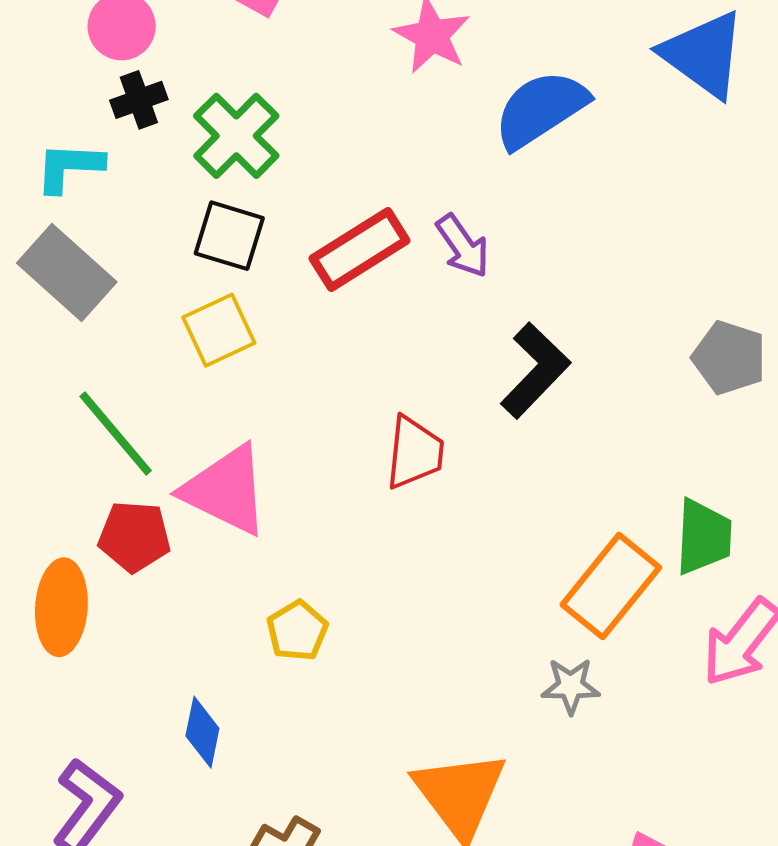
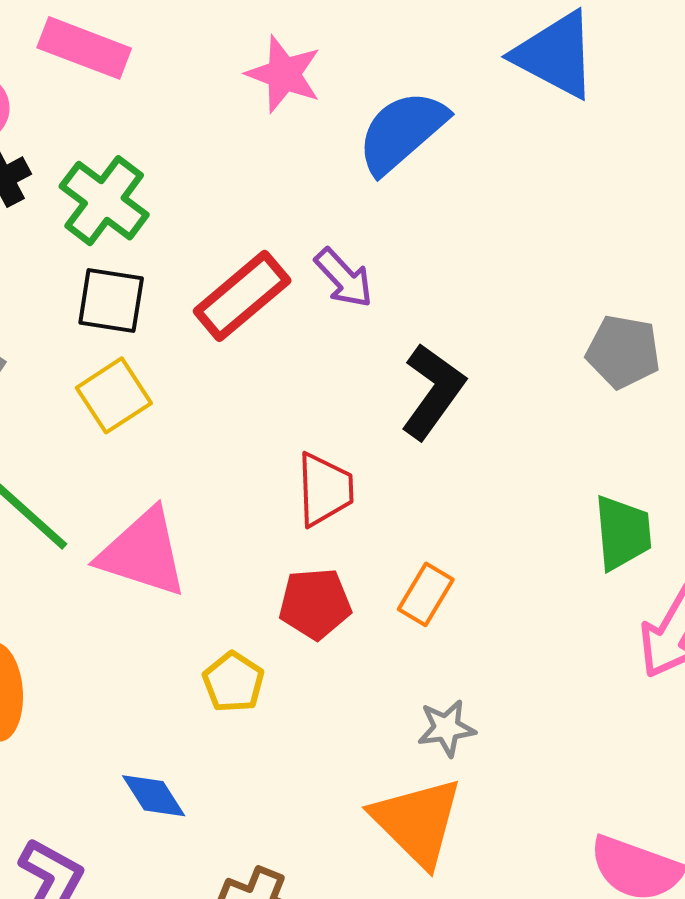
red pentagon: (134, 536) -> (315, 604), moved
orange rectangle: (611, 586) -> (426, 594), moved, size x0.6
gray star: (571, 686) -> (446, 728), moved
blue diamond: (202, 732) -> (154, 796), turned -36

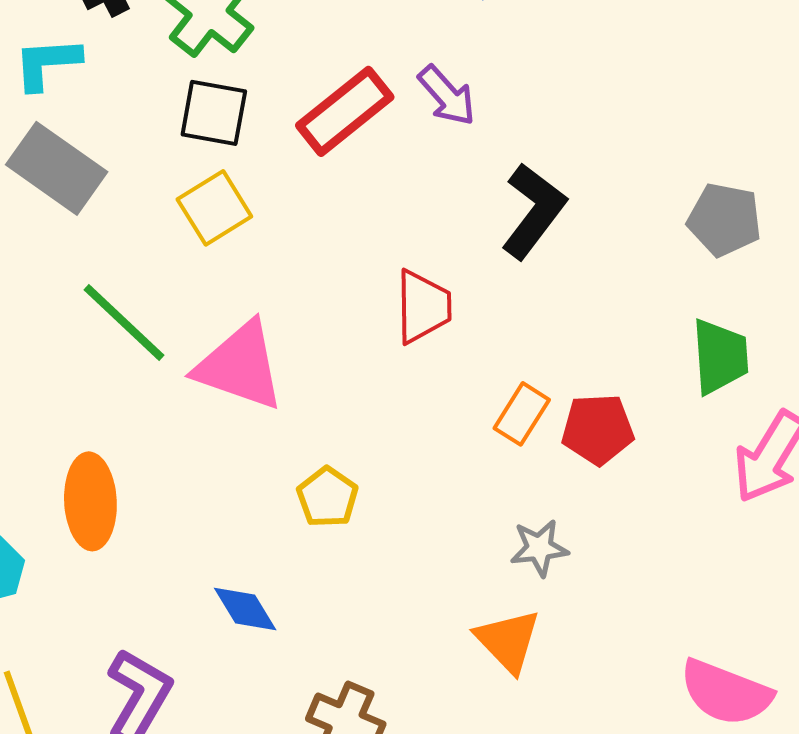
gray pentagon: (623, 352) -> (724, 220), moved
red pentagon: (315, 604) -> (598, 429), moved
orange triangle: (417, 822) -> (508, 641), size x0.7

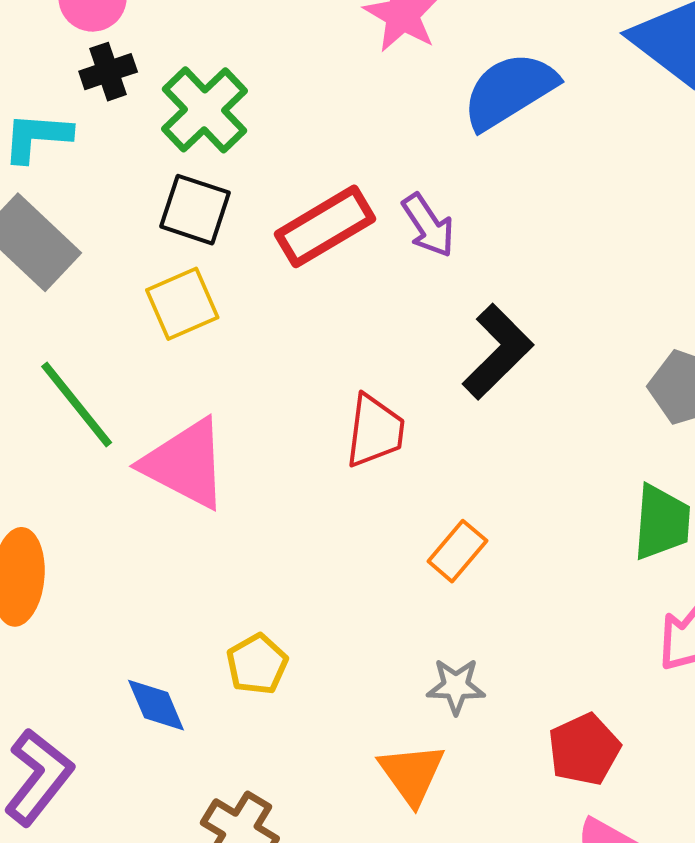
red pentagon: (598, 429) -> (584, 749), moved, turned -30
yellow pentagon: (327, 497) -> (257, 664), moved

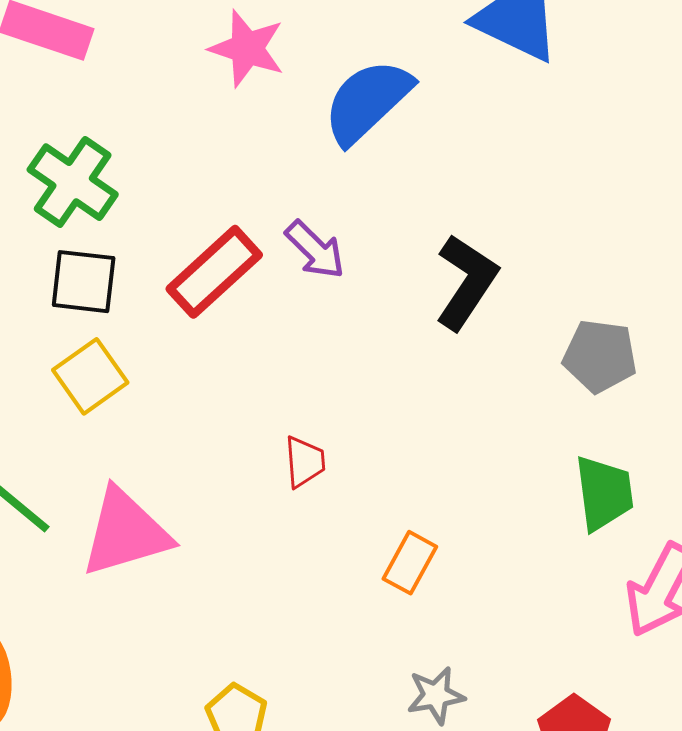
black L-shape: (498, 352) -> (466, 282), moved
red trapezoid: (375, 431) -> (305, 462), size x0.7
pink triangle: (185, 464) -> (126, 533), turned -32

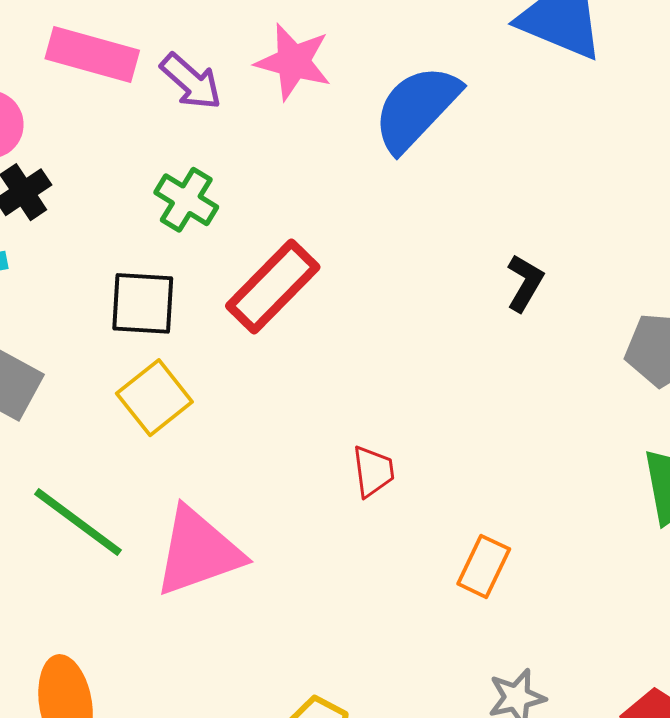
green cross: (73, 182) -> (186, 200), moved, size x0.7
purple arrow: (315, 250) -> (191, 81), moved
black L-shape: (466, 282) -> (525, 283), size x0.6

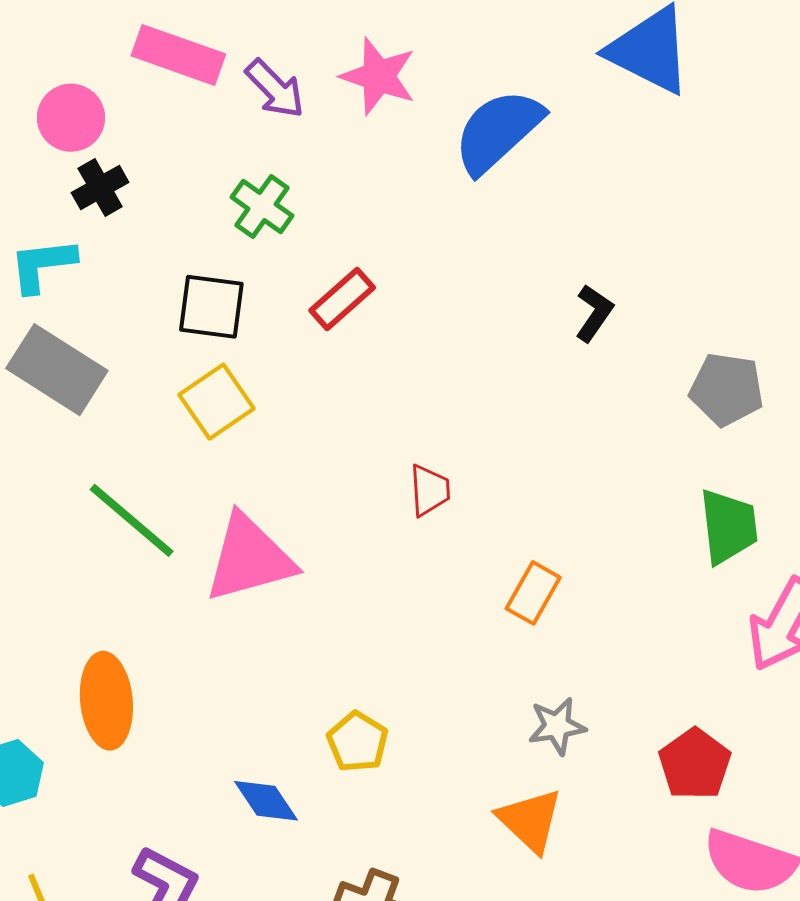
red rectangle: (273, 287) -> (342, 299), size x0.7

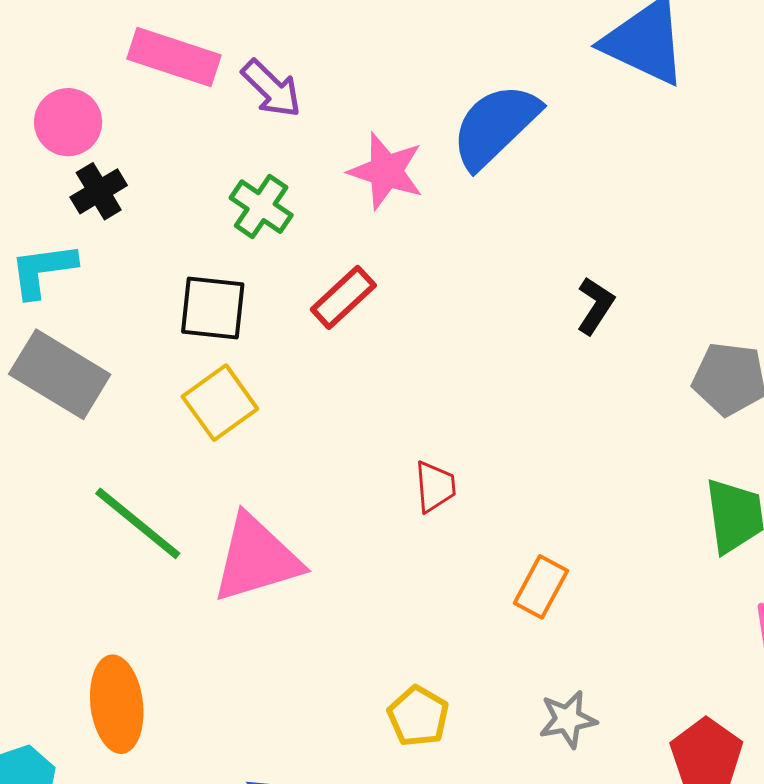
pink star: (378, 76) -> (386, 171), moved
yellow pentagon: (357, 742) -> (418, 716), moved

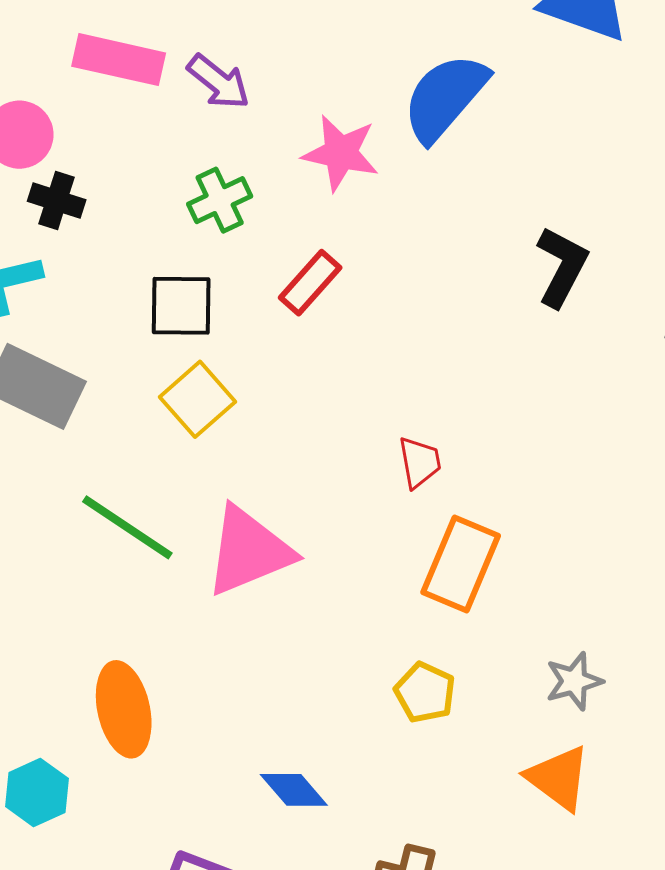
black cross: (99, 191) -> (57, 200), turned -36
green cross: (261, 207) -> (220, 200), turned 36
black L-shape: (595, 306) -> (562, 267), size x1.4
orange rectangle: (541, 587) -> (461, 564), moved, size x1.5

